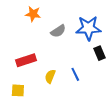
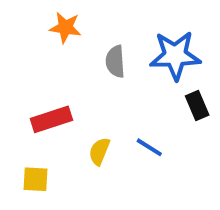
gray semicircle: (58, 31) -> (115, 61), turned 119
blue line: (75, 74) -> (149, 147), turned -32

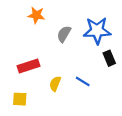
gray semicircle: (115, 61) -> (64, 34), turned 35

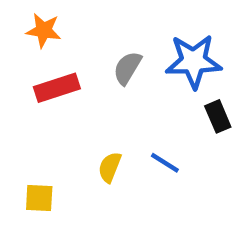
orange star: (36, 15) -> (44, 30), moved
red rectangle: (29, 66) -> (57, 88), moved

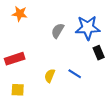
red rectangle: (57, 88) -> (15, 59), moved

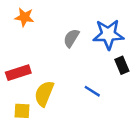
yellow semicircle: (50, 76) -> (44, 94), moved, size x1.5

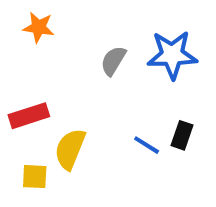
black rectangle: (122, 65) -> (182, 135), moved, turned 42

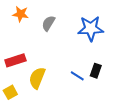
gray semicircle: (113, 61) -> (48, 23), moved
yellow square: (35, 177) -> (10, 92), moved, turned -32

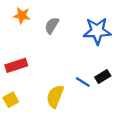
black rectangle: (96, 71) -> (103, 76), turned 40
yellow semicircle: (37, 78) -> (55, 96), moved

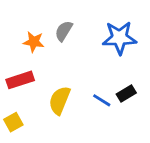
orange star: (22, 16) -> (34, 42), moved
yellow semicircle: (55, 96) -> (60, 100), moved

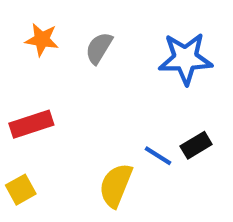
orange star: (34, 42) -> (42, 40), moved
yellow semicircle: (60, 100) -> (116, 185), moved

